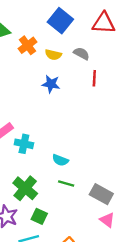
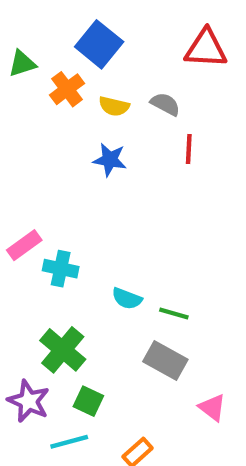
blue square: (60, 21) -> (99, 44), moved
green line: (66, 184) -> (174, 314), moved
gray rectangle: (101, 194) -> (165, 361), moved

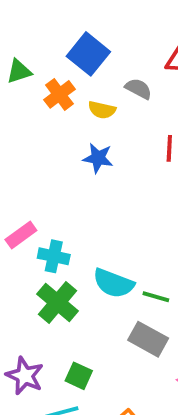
gray semicircle: (165, 104) -> (138, 89), moved
cyan semicircle: (127, 299) -> (113, 283), size x1.5
green cross: (63, 350) -> (58, 303), moved

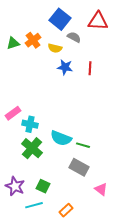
blue square: (88, 54) -> (60, 19), moved
green triangle: (19, 71) -> (13, 43), moved
blue star: (98, 158) -> (65, 67), moved

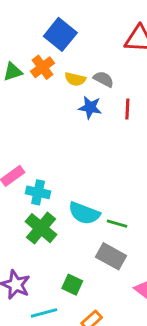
blue square: (60, 19) -> (60, 34), moved
gray semicircle: (74, 37) -> (104, 79), moved
green square: (43, 186) -> (72, 285), moved

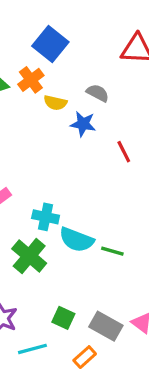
yellow semicircle: (75, 79) -> (55, 103), moved
red line: (127, 109) -> (124, 152), moved, turned -30
cyan cross: (38, 192) -> (46, 217), moved
gray rectangle: (111, 256) -> (106, 326), moved

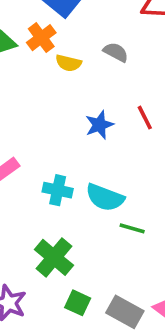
blue star: (83, 124) -> (99, 125), moved, turned -30
cyan semicircle: (77, 240) -> (105, 197), moved
green cross: (29, 256) -> (54, 257), moved

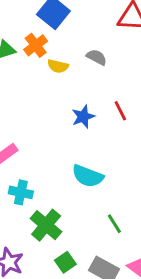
cyan cross: (58, 190) -> (21, 192), moved
green line: (132, 228) -> (114, 224), moved, turned 42
green square: (78, 303) -> (65, 262), turned 30

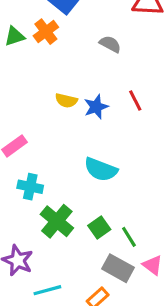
yellow semicircle: (58, 66) -> (66, 101), moved
green line: (114, 224) -> (129, 237), moved
green square: (65, 262) -> (99, 227), moved

